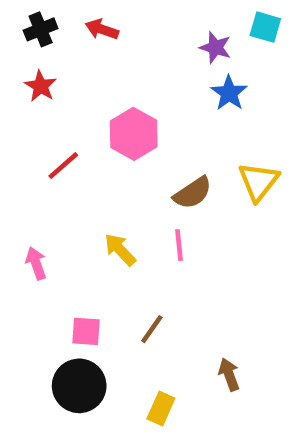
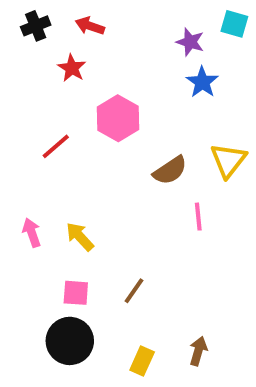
red star: (41, 86) -> (72, 68), moved
pink line: (179, 245) -> (198, 217), moved
yellow arrow: (120, 250) -> (80, 237), moved
brown arrow: (229, 374) -> (198, 351), moved, turned 36

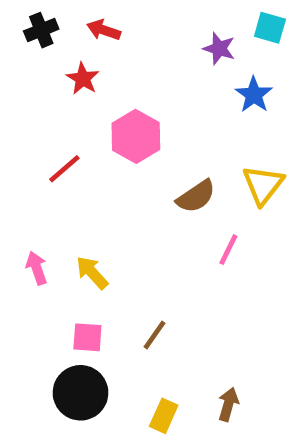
blue star: (202, 82) -> (254, 95), moved
pink line: (198, 217) -> (228, 250), turned 32

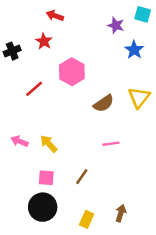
black cross: (41, 30) -> (12, 51), moved
pink line: (228, 250) -> (111, 144), moved, turned 56
pink arrow: (37, 268) -> (19, 141), turned -49

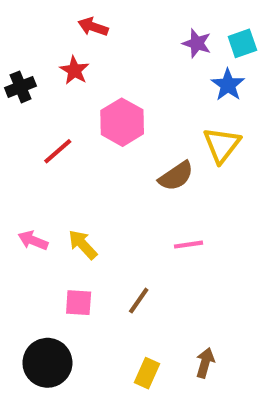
cyan square: (143, 14) -> (242, 43), moved, turned -35
yellow triangle: (139, 97) -> (222, 145), moved
black circle: (43, 207) -> (47, 363), moved

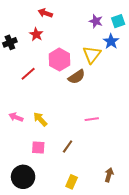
yellow triangle: (222, 145) -> (92, 55), moved
brown semicircle: (176, 176) -> (77, 77), moved
brown arrow: (205, 363) -> (109, 175), moved

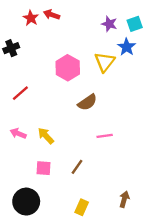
red star: (36, 34) -> (31, 18), moved
red line: (28, 74) -> (20, 93), moved
brown semicircle: (77, 77) -> (87, 102), moved

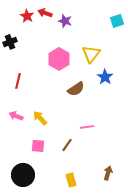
purple star: (109, 24) -> (65, 21), moved
blue star: (127, 47) -> (105, 77), moved
red line: (20, 93) -> (18, 81), turned -35
pink line: (105, 136) -> (87, 127), moved
yellow rectangle: (82, 207) -> (71, 180), turned -40

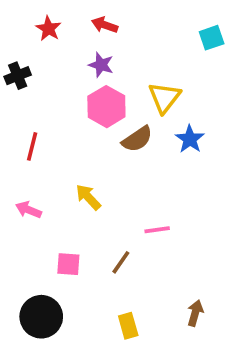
red arrow: (45, 13) -> (105, 25), moved
purple star: (65, 21) -> (101, 65), moved
brown semicircle: (76, 89) -> (137, 139), moved
yellow arrow: (40, 118) -> (88, 197), moved

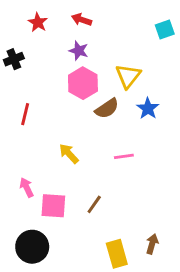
pink arrow: (29, 210) -> (27, 187), moved, turned 42
pink line: (157, 230) -> (124, 156), moved
pink square: (68, 264) -> (53, 206), size x1.4
yellow rectangle: (128, 326) -> (117, 254), moved, size x1.4

